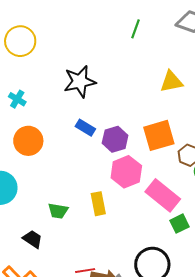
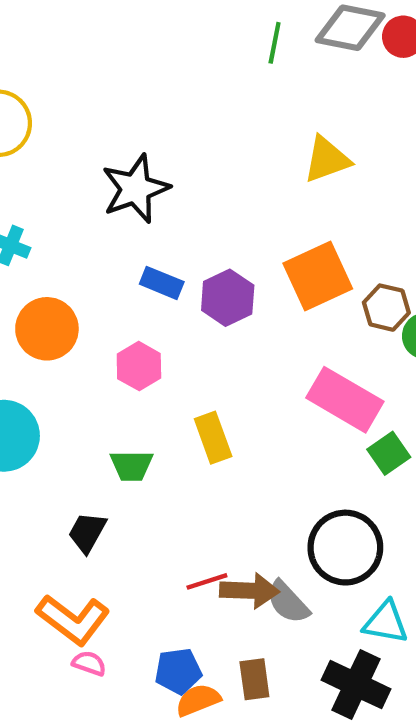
green line: (136, 29) -> (275, 43), moved
pink hexagon: (126, 172) -> (139, 366), moved, size x0.7
black trapezoid: (33, 239) -> (87, 532), turned -85

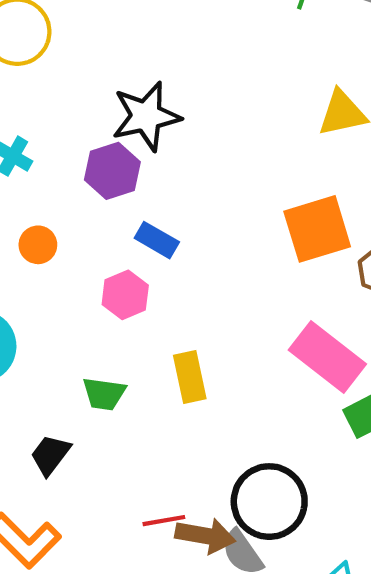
blue rectangle: (162, 283) -> (157, 240), moved
purple hexagon: (228, 298) -> (112, 171), moved
orange circle: (47, 329) -> (38, 245), size x0.6
black circle: (345, 548) -> (269, 502), moved

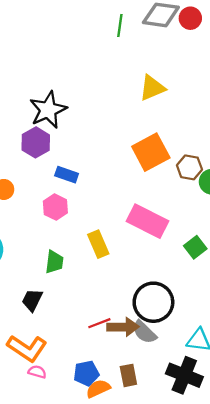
pink rectangle: (327, 357) -> (148, 221), moved
green trapezoid: (104, 394) -> (54, 262), turned -80

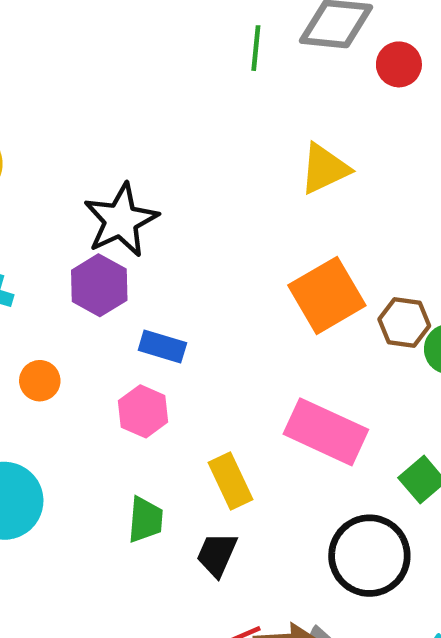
red circle: (190, 18) -> (399, 64), moved
black trapezoid: (32, 300) -> (217, 554), moved
black circle: (153, 302) -> (369, 556), moved

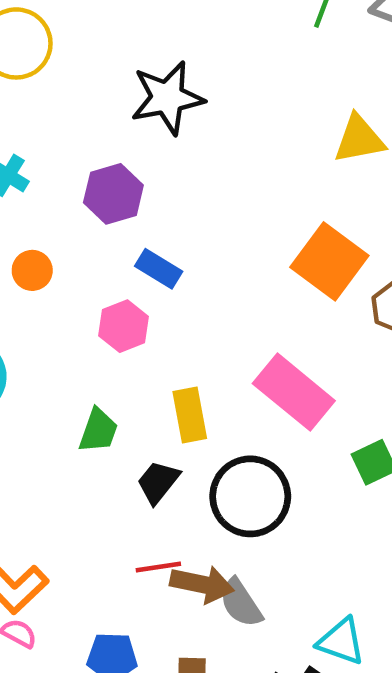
black star: (121, 220) -> (167, 98), moved
orange square: (327, 295) -> (329, 261), turned -38
black circle: (369, 556) -> (250, 496), moved

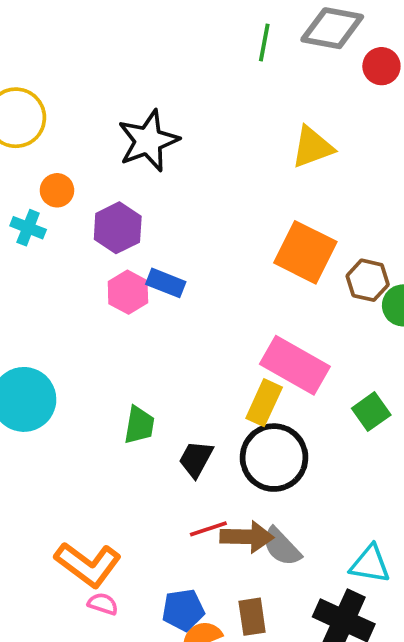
orange circle: (32, 270) -> (57, 190), moved
pink hexagon: (124, 326) -> (128, 292), moved
yellow rectangle: (190, 415) -> (264, 403), moved, turned 45

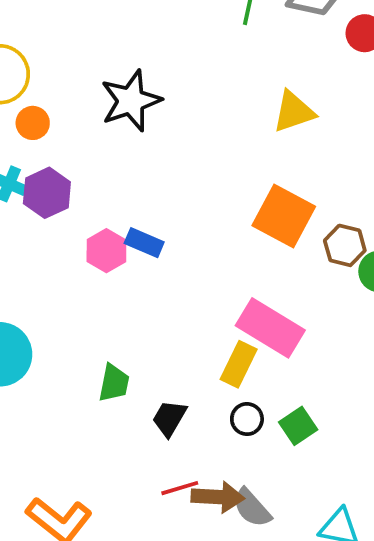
orange circle: (57, 190) -> (33, 123), moved
purple hexagon: (118, 228) -> (47, 193), moved
green square: (371, 412) -> (298, 426), moved
black circle: (274, 458) -> (247, 419), size x0.5

